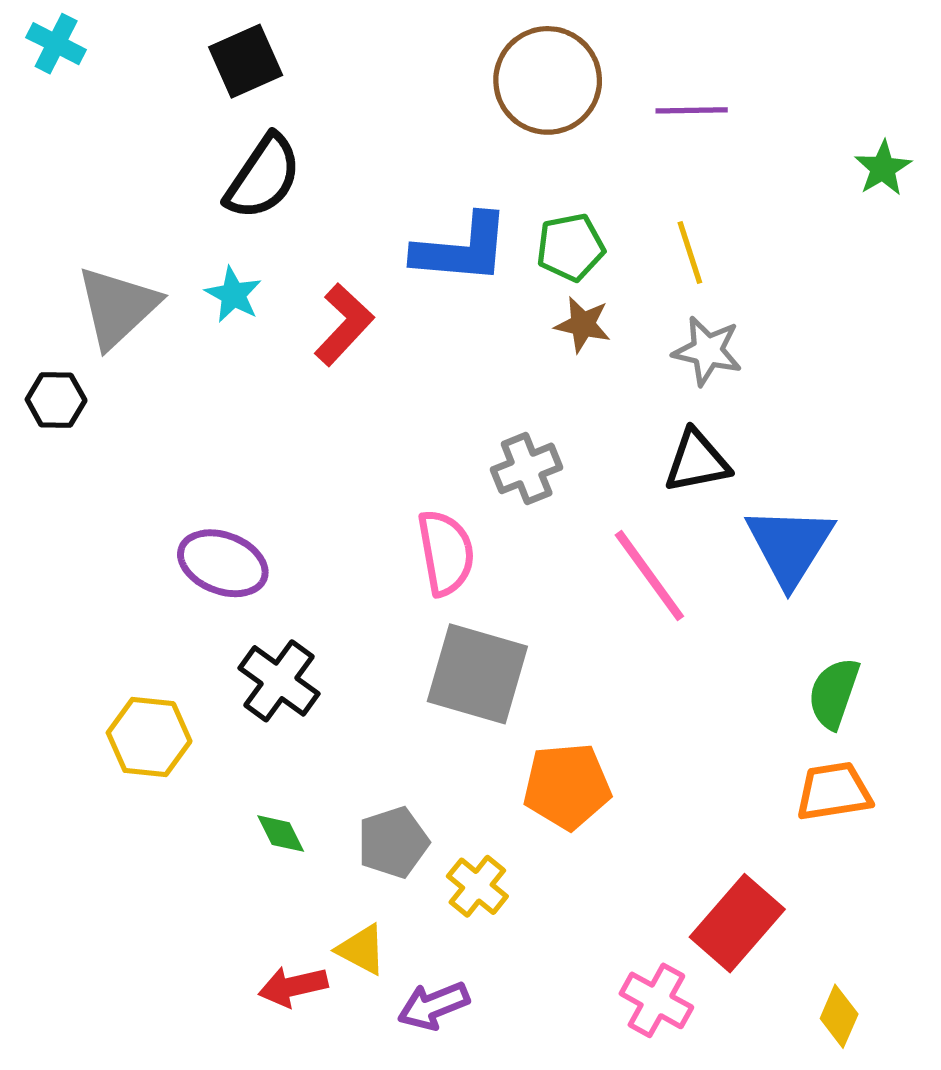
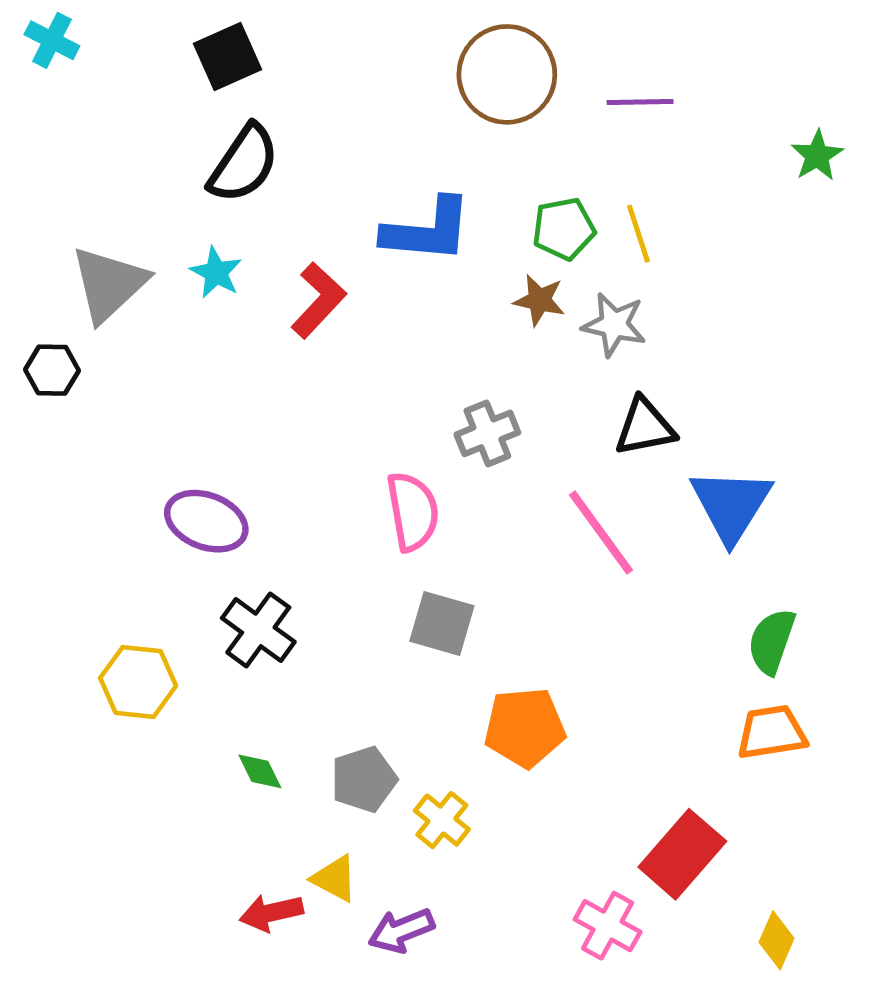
green pentagon: (570, 247) -> (564, 229), moved
gray star: (707, 351) -> (614, 325), moved
gray square: (477, 674) -> (442, 623), size x0.7

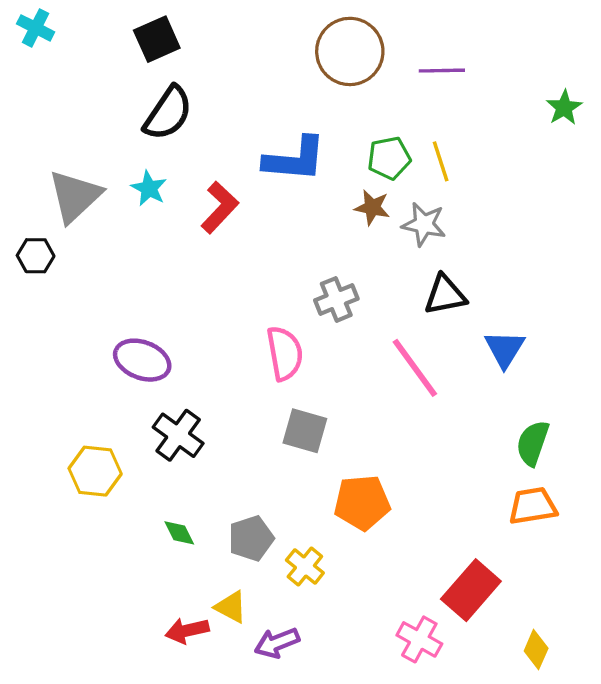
blue triangle: (731, 505) -> (505, 349), size x0.7

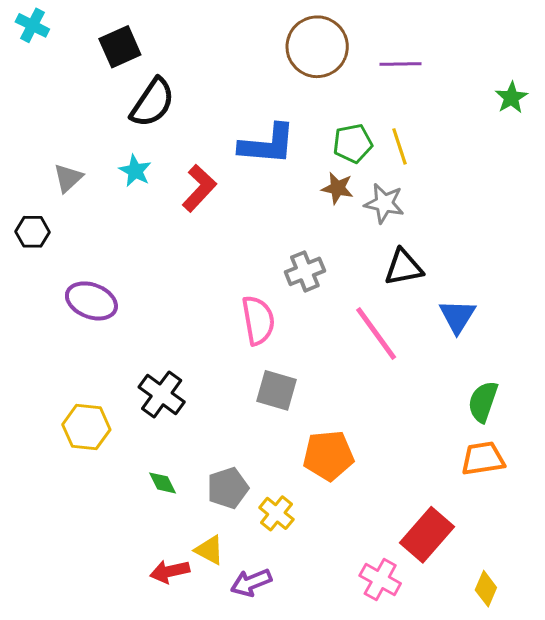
black square: (157, 39) -> (120, 47), moved
gray triangle: (75, 196) -> (68, 178), size x0.6
purple ellipse: (142, 360) -> (91, 301), moved

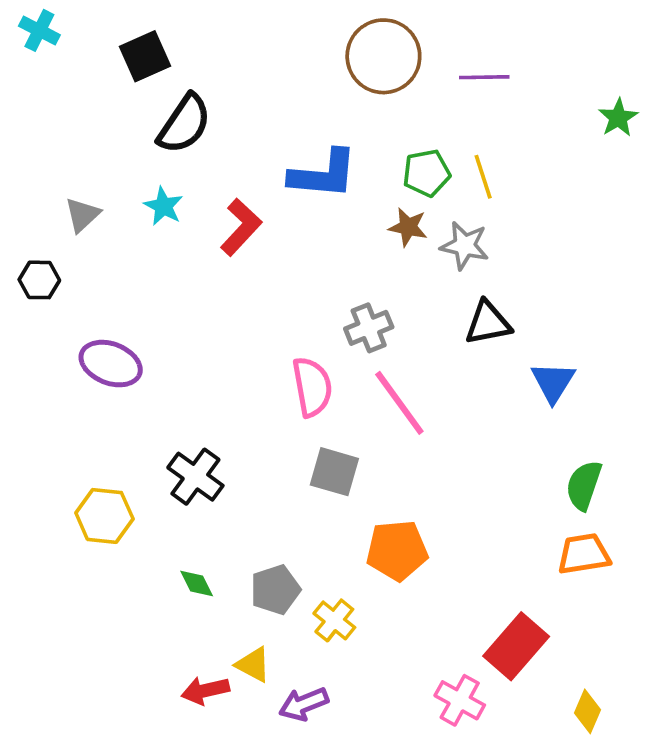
pink line: (376, 333) -> (399, 403), moved

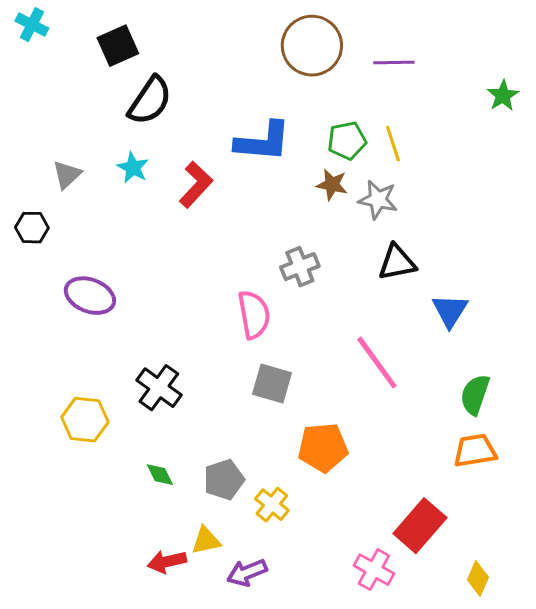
pink line: (399, 403) -> (377, 363), moved
yellow triangle: (253, 665) -> (206, 541), turned -40

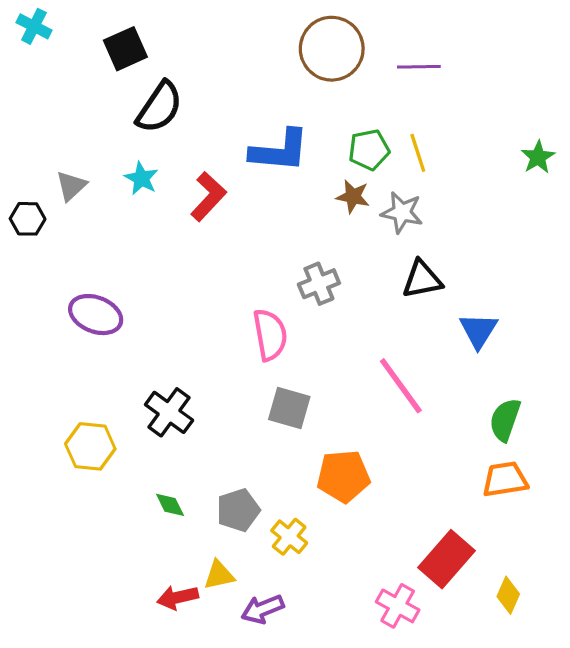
green star: (503, 96) -> (538, 157), moved
black hexagon: (32, 228) -> (28, 219), moved
yellow diamond: (478, 579) -> (508, 595), moved

